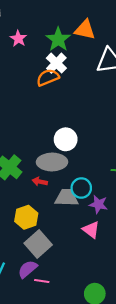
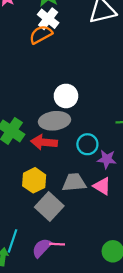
red arrow: (40, 182) -> (44, 142), size x1.6
gray trapezoid: (67, 198) -> (74, 182), moved
purple semicircle: (28, 269) -> (42, 248), moved

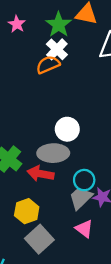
gray trapezoid: (74, 182) -> (81, 198), moved, turned -45
pink triangle: (102, 186) -> (84, 229), moved

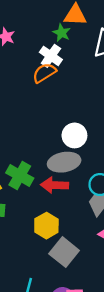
green star: (59, 25) -> (62, 33), moved, size x0.7

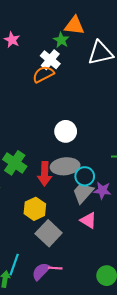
gray ellipse: (64, 162) -> (65, 166), moved
red arrow: (54, 185) -> (45, 174), turned -95

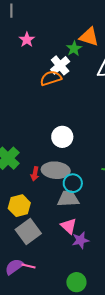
red arrow: (45, 174) -> (35, 174), size x0.6
purple star: (102, 190) -> (80, 240), moved, turned -30
gray trapezoid: (83, 193) -> (68, 199), turned 35

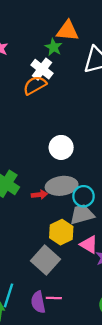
red arrow: (35, 174) -> (39, 195), turned -96
yellow hexagon: (19, 206) -> (61, 232), moved
purple semicircle: (14, 267) -> (38, 302), turned -54

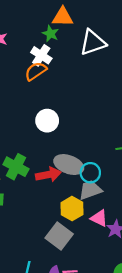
white circle: (61, 147) -> (47, 121), moved
gray ellipse: (62, 186) -> (69, 165), turned 32
red arrow: (39, 195) -> (48, 175), size x1.6

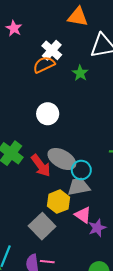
green star: (51, 34) -> (80, 73), moved
red arrow: (48, 175) -> (41, 166), turned 55

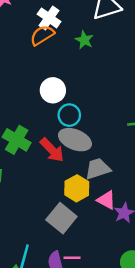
cyan circle: (81, 170) -> (69, 115), moved

